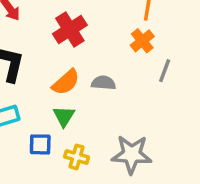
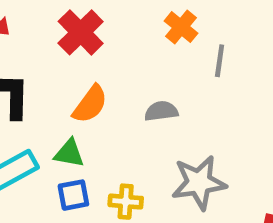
gray semicircle: (103, 83) -> (161, 111), moved
green triangle: (64, 116) -> (69, 153), moved, turned -40

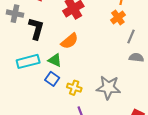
gray semicircle: (161, 111) -> (136, 58), moved
blue square: (73, 195) -> (52, 79), turned 32

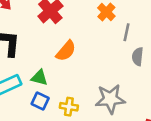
orange semicircle: (70, 41) -> (66, 51), moved
gray semicircle: (136, 58) -> (138, 57), turned -80

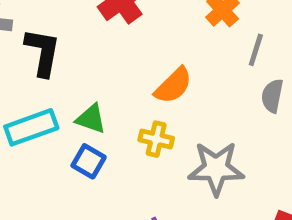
orange semicircle: (66, 51) -> (173, 86), moved
yellow cross: (69, 107) -> (156, 139), moved

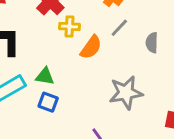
gray line: (256, 50) -> (119, 28), moved, turned 36
yellow cross: (156, 139) -> (69, 27), moved

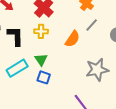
yellow cross: (69, 27) -> (41, 31), moved
green triangle: (45, 76) -> (41, 60), turned 48

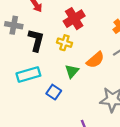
green triangle: (41, 60) -> (72, 71), moved

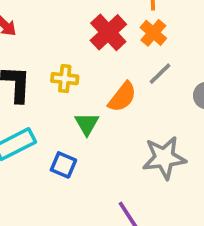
red cross: (74, 19) -> (108, 32), moved

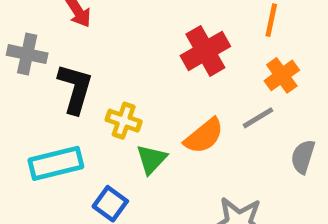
orange cross: (153, 33) -> (282, 75), moved
yellow cross: (65, 79) -> (124, 121), moved

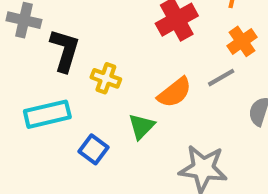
green triangle: (152, 159) -> (141, 126), moved

